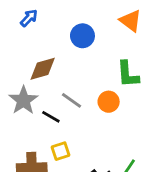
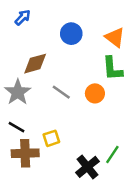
orange triangle: (131, 21) -> (115, 37), moved
black line: (51, 117) -> (16, 127), moved

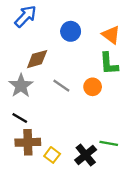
blue arrow: (23, 17) -> (26, 16), size x1.5
yellow square: (51, 138) -> (52, 155), moved, turned -35
green line: (112, 154) -> (109, 143), turned 66

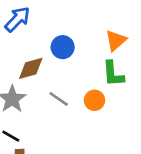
blue circle: (71, 31) -> (63, 47), moved
orange triangle: (111, 35) -> (116, 41), turned 42

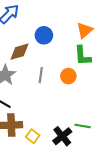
gray line: (59, 99) -> (41, 75), turned 63

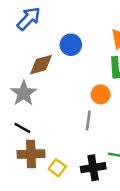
gray line: (41, 75) -> (88, 120), moved
black cross: (62, 136) -> (93, 168), turned 30

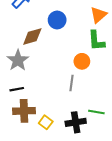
black line: (22, 128) -> (17, 89), turned -40

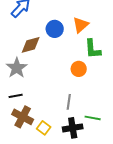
orange triangle: (98, 15) -> (81, 25), moved
gray line: (72, 83) -> (69, 102), moved
brown cross: (24, 111) -> (23, 117), turned 30

